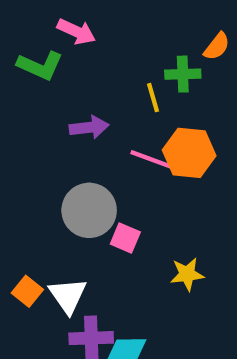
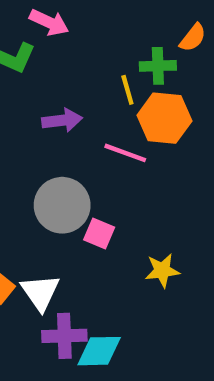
orange hexagon: (189, 153) -> (164, 118), moved

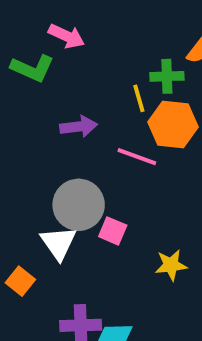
white triangle: (40, 292) -> (59, 243), moved

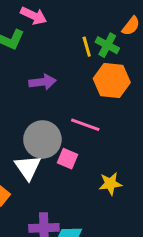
green cross: (167, 76) -> (107, 45), turned 30
yellow line: (139, 98) -> (87, 47), moved
pink line: (137, 157) -> (85, 125), moved

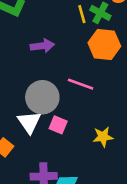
pink square: (68, 159) -> (58, 125), moved

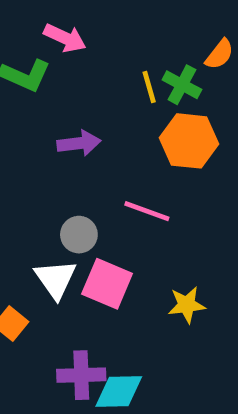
gray circle: (42, 97) -> (79, 235), size x0.6
pink square: (58, 125) -> (107, 284), size x1.5

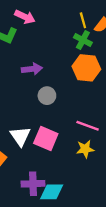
yellow line: (149, 87) -> (83, 20), moved
pink line: (147, 211) -> (88, 126), moved
gray circle: (79, 235) -> (47, 96), moved

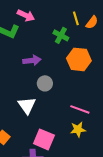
green cross: (83, 40) -> (61, 35), moved
white triangle: (20, 136) -> (27, 105), moved
pink square: (46, 139) -> (44, 139), moved

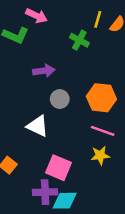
yellow line: (76, 18) -> (98, 19), turned 32
orange hexagon: (79, 59) -> (101, 98), moved
white triangle: (27, 105) -> (38, 126), turned -30

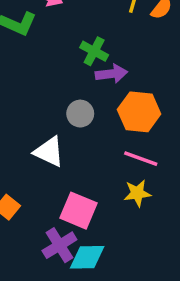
green cross: (79, 40) -> (94, 51), moved
purple arrow: (44, 71) -> (111, 74), moved
purple cross: (45, 192) -> (59, 245), turned -30

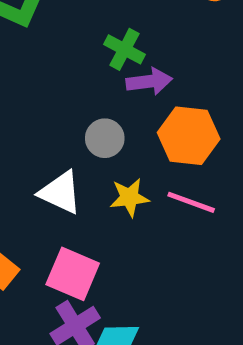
yellow star: (137, 193) -> (129, 197), moved
pink square: (78, 211) -> (73, 274), moved

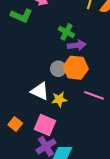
orange hexagon: (189, 136) -> (76, 68), moved
yellow star: (129, 197) -> (59, 99), moved

